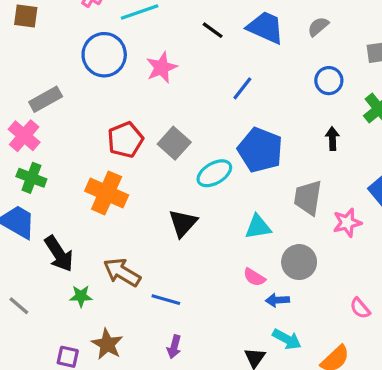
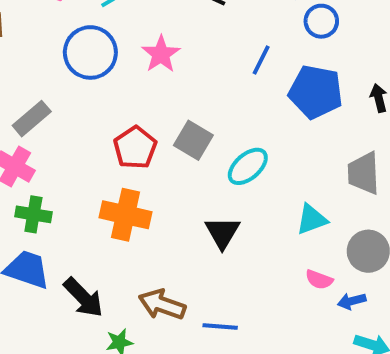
blue circle: (329, 81) -> (321, 21), moved
blue pentagon: (260, 150) -> (316, 92), moved

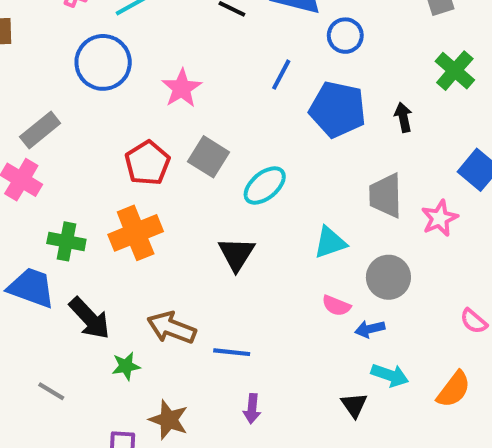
pink star: (161, 54) -> (182, 88), moved
green cross: (33, 214) -> (66, 241), moved
orange cross: (125, 215) -> (136, 233), turned -36

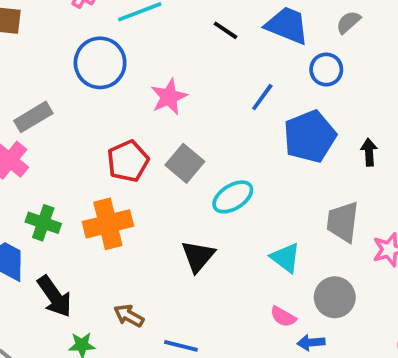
blue pentagon: (338, 109) -> (310, 136), turned 30
cyan triangle: (330, 242) -> (285, 258), turned 48
brown arrow: (172, 328) -> (129, 316), size x0.7

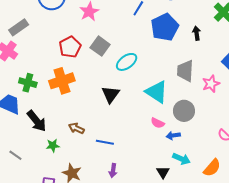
cyan triangle: (285, 258) -> (157, 92), size x1.4

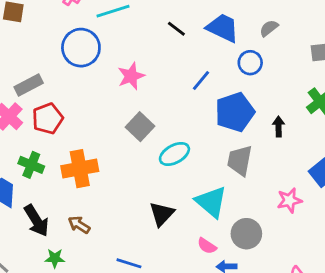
red pentagon: (70, 47) -> (48, 119), moved
gray trapezoid: (185, 71) -> (240, 160), moved
black triangle: (110, 94) -> (162, 214), moved
brown arrow: (76, 128) -> (79, 225), moved

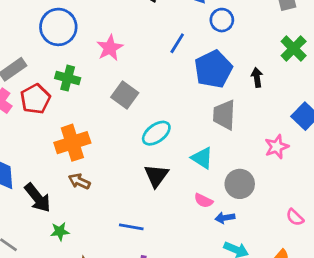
cyan ellipse: (174, 154) -> (156, 133), moved
green cross: (31, 165) -> (68, 78), moved
cyan triangle: (211, 202) -> (202, 158), size x0.7
brown arrow: (79, 225) -> (79, 181), moved

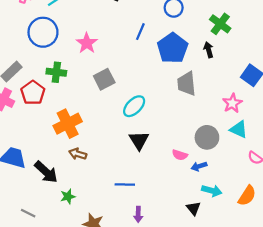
green cross: (294, 48) -> (220, 24), moved
gray square: (125, 95) -> (104, 79), turned 35
cyan triangle: (202, 158) -> (239, 129), moved

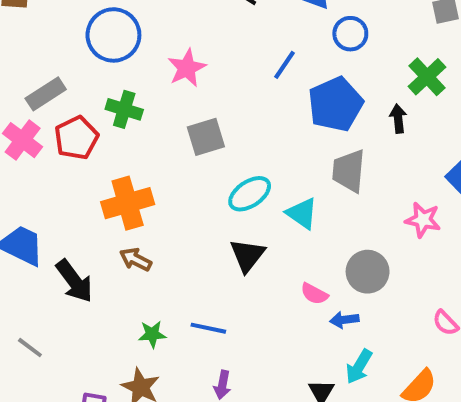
pink star: (232, 103) -> (423, 220), turned 30
cyan triangle: (239, 129) -> (302, 213), moved
cyan arrow: (212, 191) -> (359, 367), turned 96
green star: (68, 196) -> (152, 334), moved

